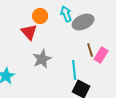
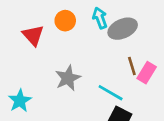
red triangle: (29, 32) -> (33, 35), moved
cyan line: (74, 70) -> (111, 93), turned -54

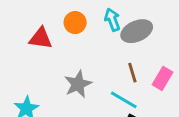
red triangle: (33, 35) -> (41, 38), turned -40
brown line: (132, 66) -> (132, 73), moved

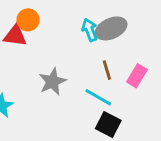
cyan arrow: (112, 20) -> (90, 30), moved
orange circle: (75, 23) -> (28, 20), moved

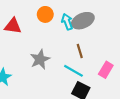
orange circle: (28, 20) -> (45, 14), moved
pink rectangle: (137, 76) -> (106, 70), moved

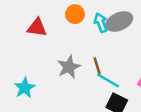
brown line: (80, 51) -> (97, 66), moved

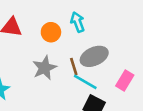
orange circle: (75, 14) -> (51, 32), moved
gray ellipse: (119, 21) -> (94, 56), moved

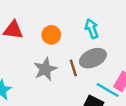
cyan arrow: (78, 22) -> (92, 29), moved
cyan line: (85, 82) -> (108, 90), moved

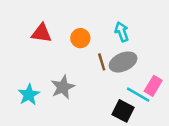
brown line: (73, 68) -> (102, 62), moved
gray star: (45, 69) -> (63, 87), moved

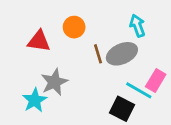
cyan arrow: (122, 32) -> (137, 26), moved
red triangle: (41, 33) -> (39, 41), moved
cyan star: (29, 95) -> (35, 100), moved

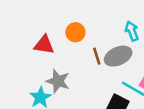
gray star: (54, 82) -> (58, 81), turned -30

